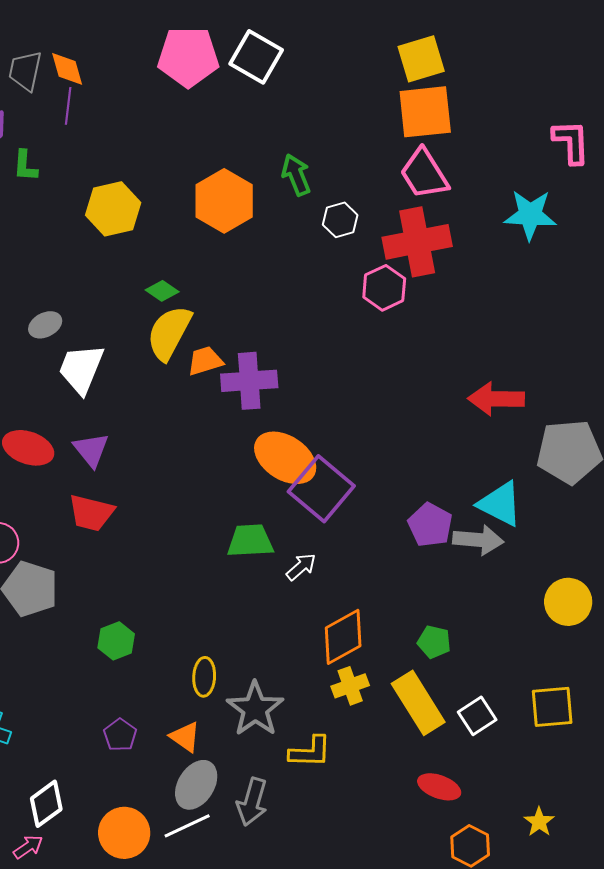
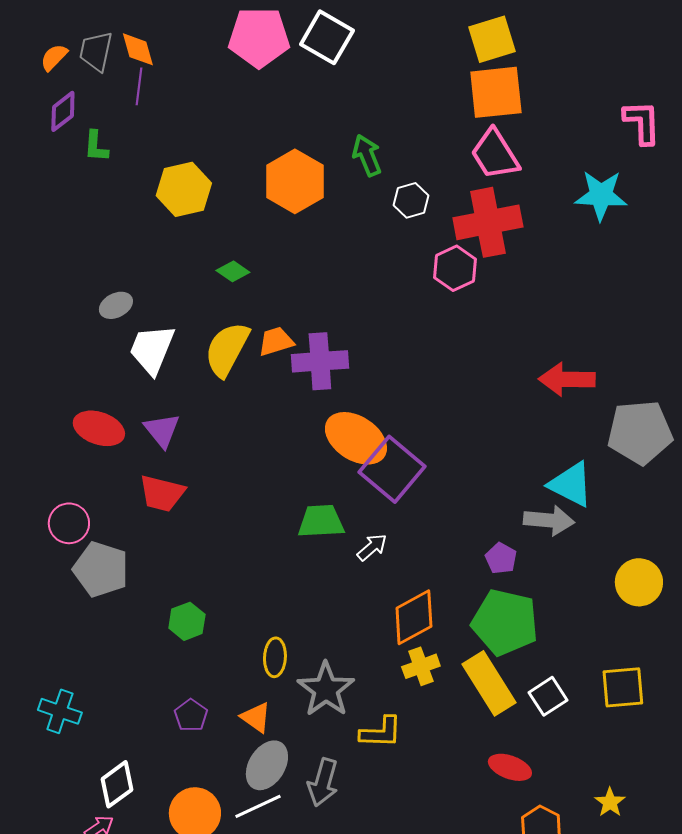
yellow semicircle: (169, 333) -> (227, 349), moved
purple pentagon: (430, 525) -> (501, 558), moved, size x0.7
green pentagon: (434, 642) -> (505, 622), size x2.0

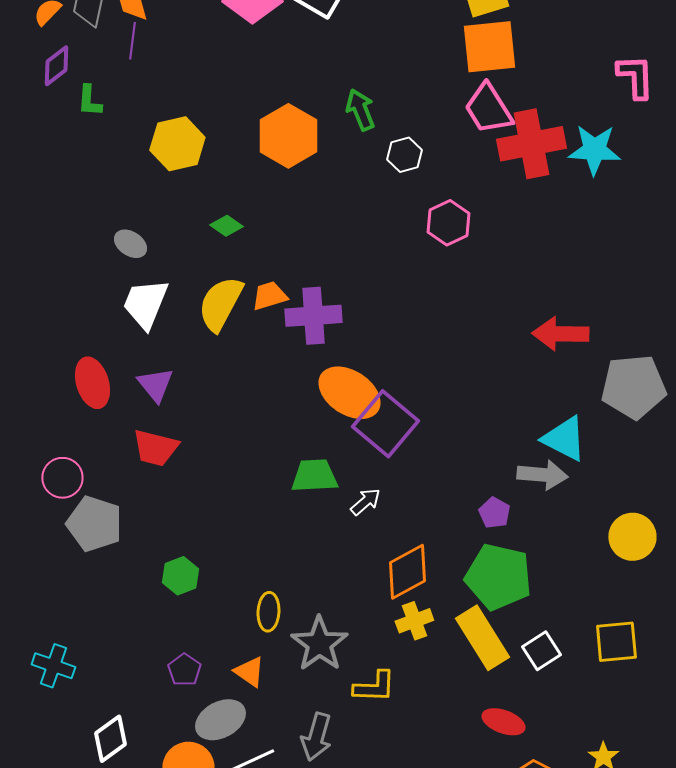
red cross: (488, 222) -> (531, 144), moved
gray ellipse: (116, 305) -> (130, 244), moved, turned 60
red ellipse: (99, 428) -> (92, 383), turned 54
gray ellipse: (267, 765) -> (220, 720), moved, turned 30

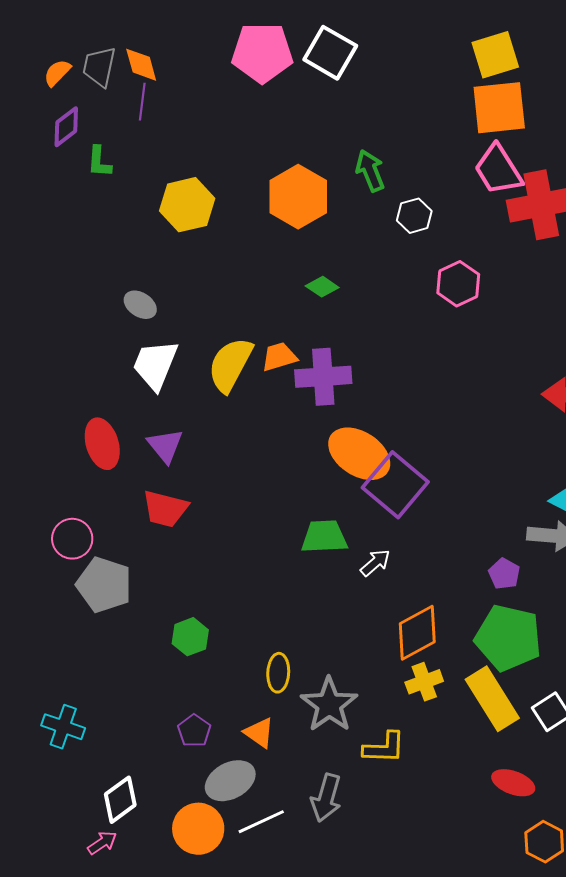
green diamond: (226, 226) -> (322, 287), moved

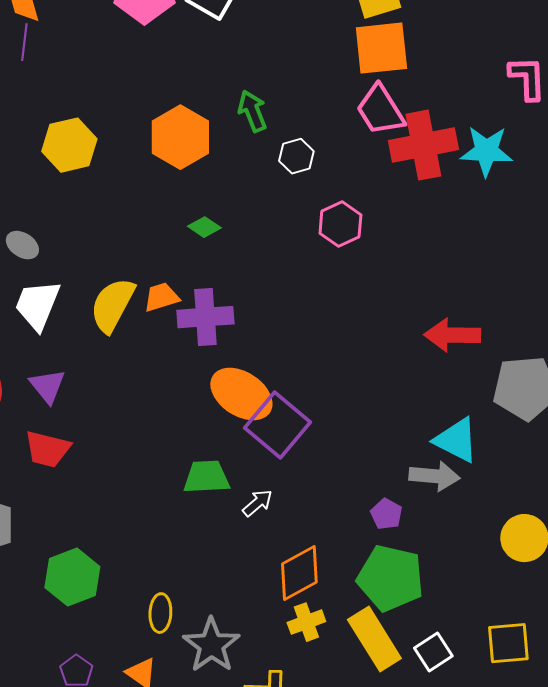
green hexagon: (190, 637) -> (72, 577), size x1.5

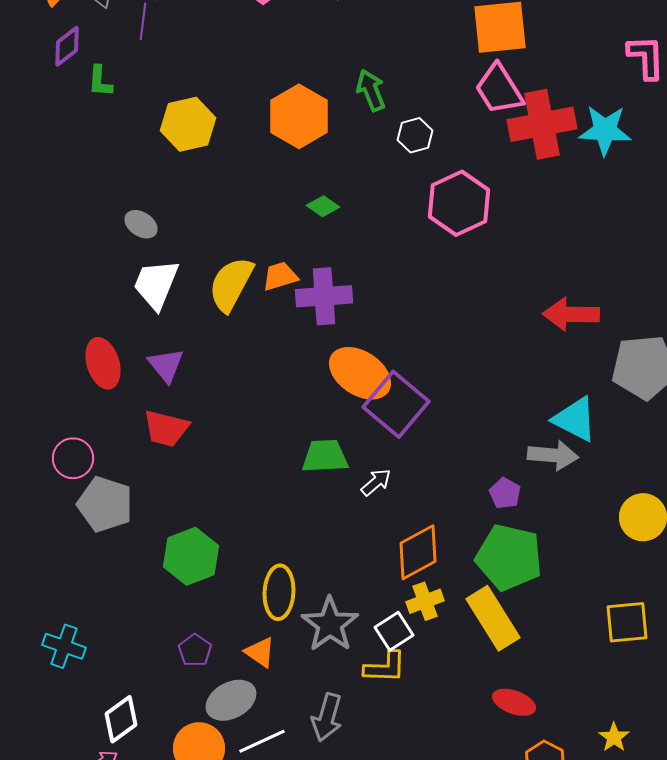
pink hexagon: (340, 224) -> (459, 203), size x1.4
yellow ellipse: (160, 613) -> (279, 592), size x1.4
white square: (433, 652) -> (394, 631), moved

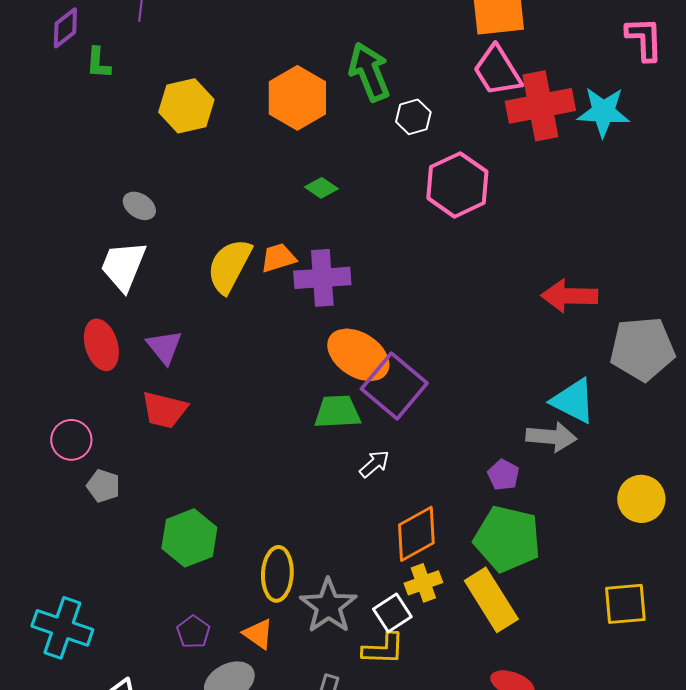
green arrow: (371, 90) -> (369, 72), size x1.4
white trapezoid: (156, 284) -> (123, 266), moved
green trapezoid: (325, 456) -> (337, 412), moved
gray pentagon: (105, 504) -> (103, 486), size x0.6
cyan cross: (64, 646) -> (62, 628), size x1.4

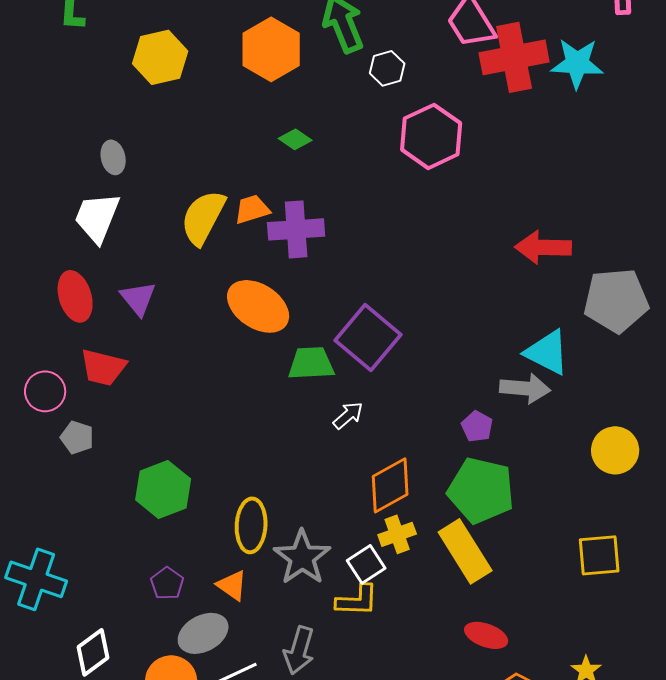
gray ellipse: (139, 206) -> (113, 157), turned 44
orange ellipse: (358, 355) -> (258, 306), moved
red trapezoid: (164, 410) -> (103, 367), moved

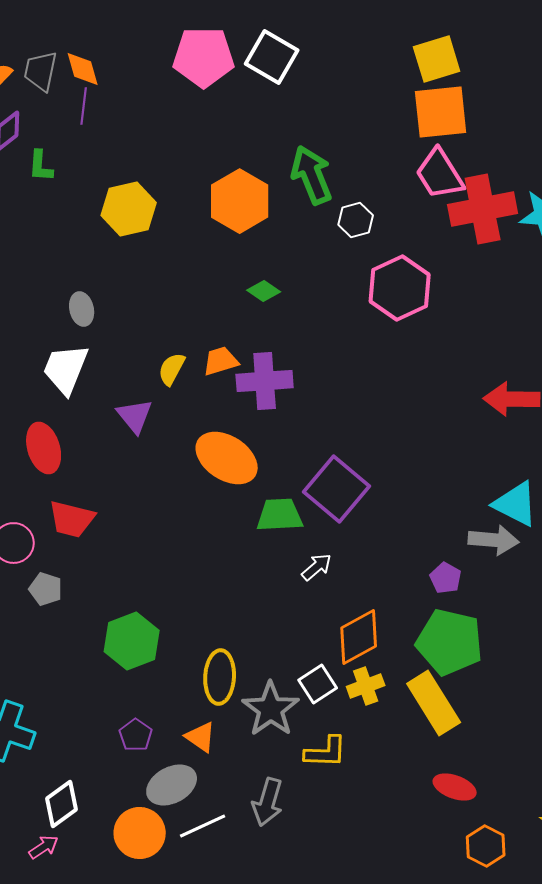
yellow semicircle: (203, 217) -> (172, 369), size x0.6
purple triangle: (138, 298) -> (135, 416), moved
white square: (366, 564) -> (318, 684), moved

